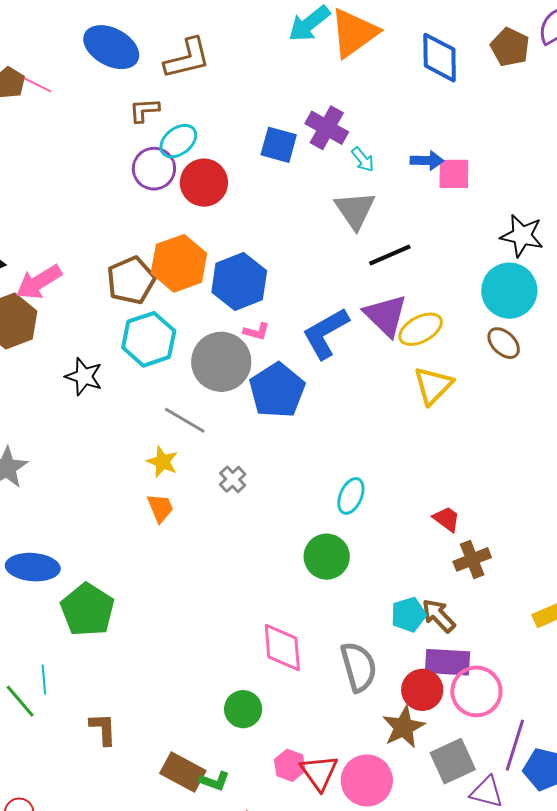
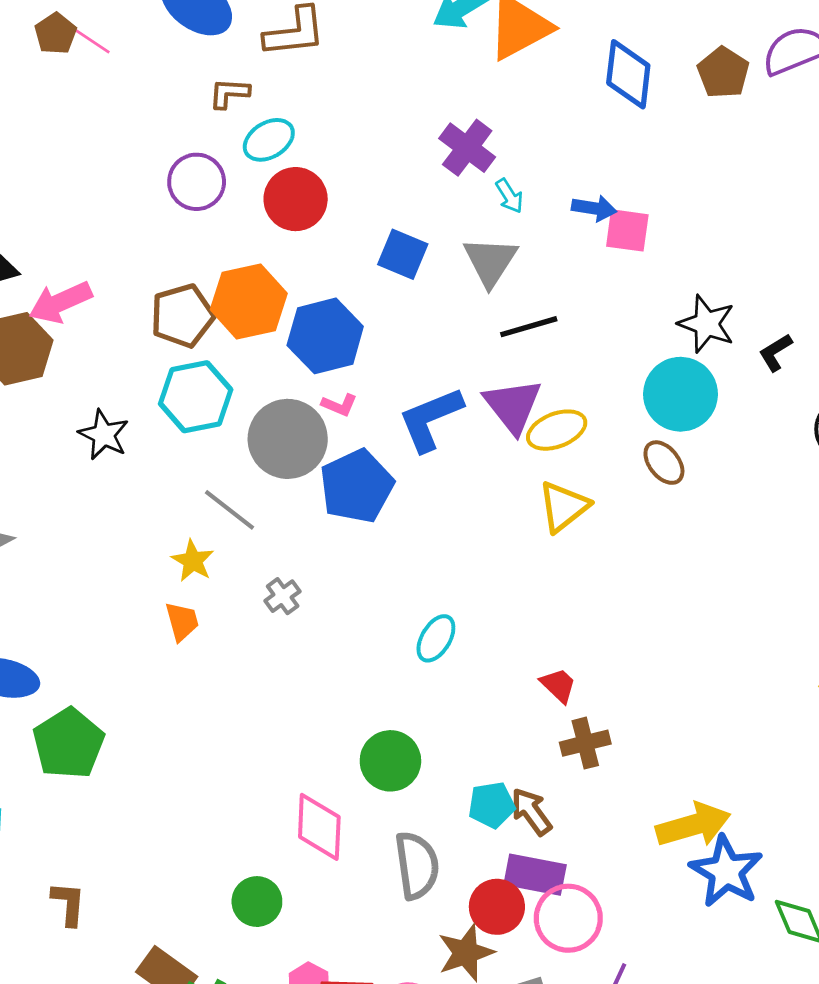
blue square: (279, 145) -> (403, 254), moved
purple circle: (154, 169) -> (197, 182), moved
green circle: (327, 557) -> (390, 761), moved

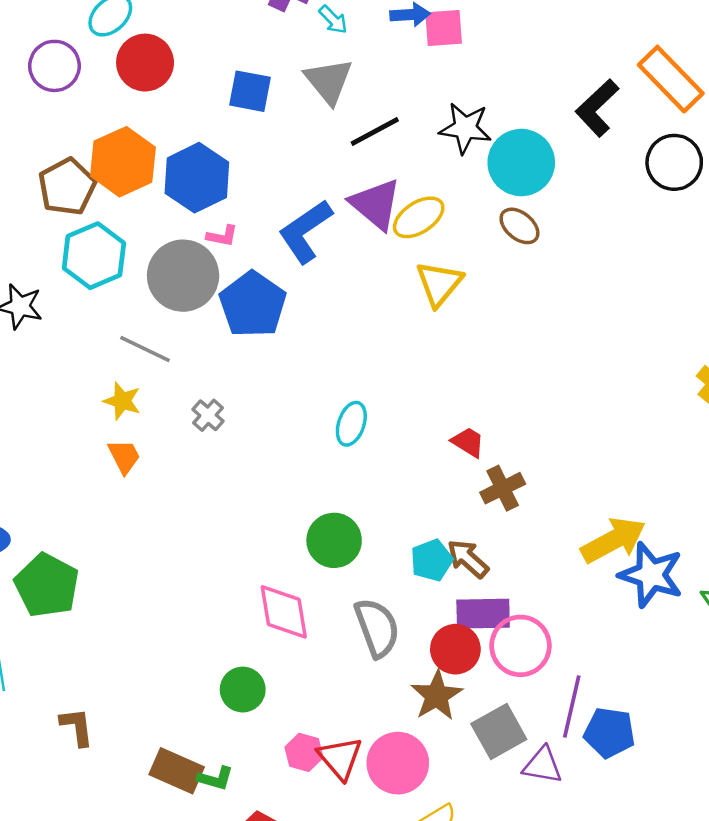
black star: (707, 324) -> (465, 128), moved
black L-shape: (775, 352) -> (597, 108), size x1.6

